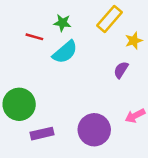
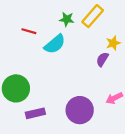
green star: (62, 23) -> (67, 19), moved
yellow star: (134, 41) -> (113, 43), moved

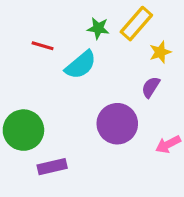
yellow star: (113, 43) -> (160, 52), moved
purple circle: (80, 110) -> (117, 124), moved

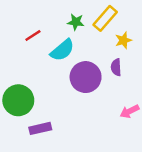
red line: (43, 46) -> (33, 35), turned -49
purple semicircle: (151, 87) -> (116, 67), turned -35
purple circle: (117, 124) -> (86, 77), moved

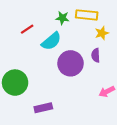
yellow rectangle: (105, 18) -> (87, 15), turned 55
purple rectangle: (40, 128) -> (43, 108), moved

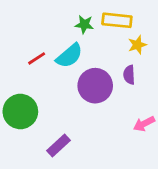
red line: (27, 29) -> (37, 58), moved
purple rectangle: (43, 108) -> (58, 146), turned -30

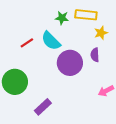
cyan semicircle: (69, 56) -> (51, 41), turned 85

